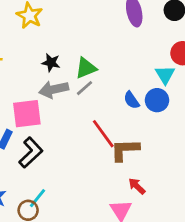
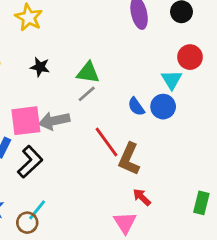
black star: (51, 63) -> (40, 67), moved
green triangle: (86, 68) -> (88, 73), turned 30
gray arrow: (54, 89) -> (54, 121), moved
brown L-shape: (125, 150) -> (129, 159), turned -64

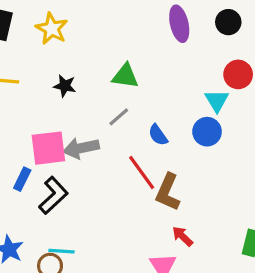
green triangle: (88, 73) -> (125, 76), moved
blue semicircle: (136, 107) -> (158, 135), moved
cyan line: (37, 210) -> (61, 251), turned 55

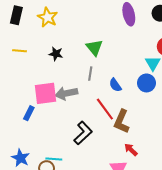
green triangle: (125, 76) -> (94, 48), turned 42
gray line: (119, 117) -> (90, 74), turned -40
black L-shape: (53, 195) -> (83, 133), moved

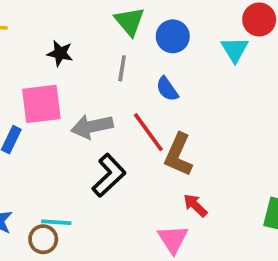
black star: (56, 54) -> (60, 53), moved
blue circle: (146, 83) -> (173, 36), moved
gray arrow: (66, 93) -> (92, 127), moved

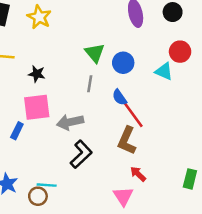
cyan triangle: (235, 50) -> (164, 71), turned -36
black star: (60, 53) -> (37, 74), moved
red line: (148, 132) -> (133, 115), moved

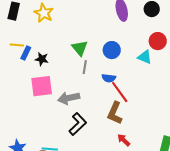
green triangle: (95, 53) -> (80, 48), moved
blue semicircle: (119, 97) -> (109, 78), turned -48
blue rectangle: (17, 131) -> (26, 53), moved

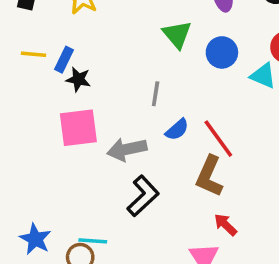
green triangle: (80, 48) -> (177, 35), moved
blue circle: (112, 50) -> (222, 52), moved
blue rectangle: (26, 53) -> (64, 60), moved
blue semicircle: (109, 78) -> (177, 130), moved, turned -48

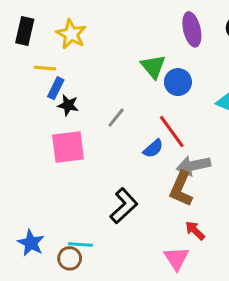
blue circle: (222, 52) -> (178, 82), moved
yellow line: (34, 54) -> (45, 68), moved
gray line: (156, 94) -> (116, 118), moved, turned 30
red line: (218, 139) -> (172, 132), moved
gray arrow: (127, 149) -> (193, 166), moved

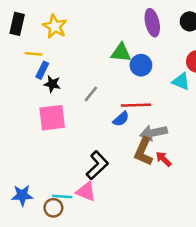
green triangle: (153, 67) -> (121, 53), turned -45
red line: (172, 132) -> (136, 105), turned -56
red arrow: (195, 231) -> (164, 159), moved
blue star: (31, 243) -> (22, 195), turned -30
pink triangle: (176, 258) -> (86, 192), moved, turned -35

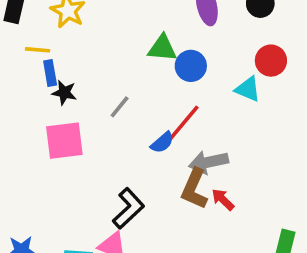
blue rectangle: (42, 70) -> (50, 73), turned -36
red line: (136, 105) -> (184, 123), turned -48

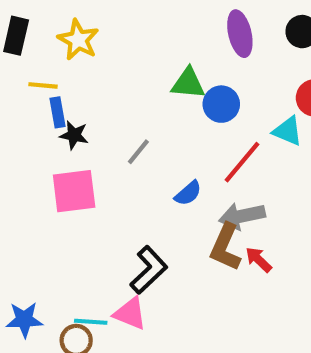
red line: (184, 123) -> (242, 162), moved

